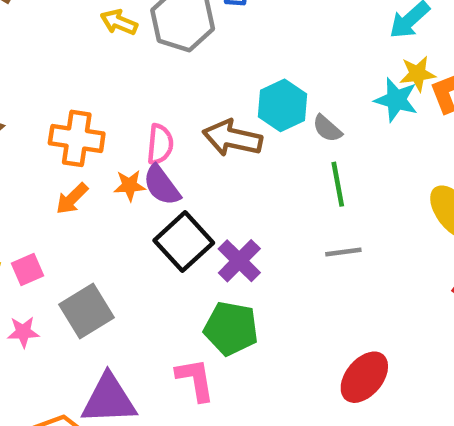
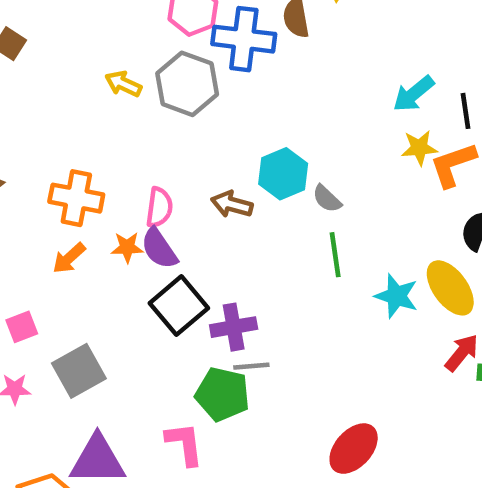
cyan star: (396, 100) -> (396, 296), moved
brown arrow: (232, 138) -> (232, 204), size x0.7
gray line: (343, 252) -> (251, 366), moved
purple cross: (239, 261) -> (234, 327), turned 33

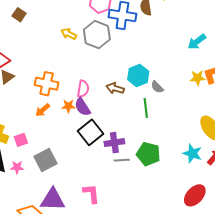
yellow star: (419, 148) -> (198, 78), moved
green line: (335, 255) -> (146, 108), moved
cyan star: (396, 296) -> (192, 153), moved
green pentagon: (223, 394) -> (148, 154), moved
red ellipse: (354, 449) -> (195, 195), moved

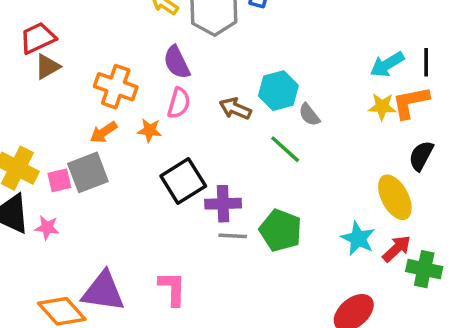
cyan arrow: (197, 42) -> (387, 64), moved
purple semicircle: (82, 107) -> (177, 62), moved
green line: (146, 108) -> (285, 149), turned -48
gray square: (46, 160) -> (88, 172), moved

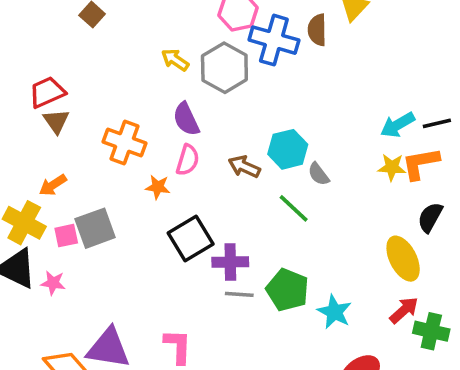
black line: (426, 62) -> (437, 123), turned 76
brown triangle: (47, 67) -> (56, 121), turned -36
orange arrow: (103, 132) -> (53, 185), moved
cyan star: (358, 238) -> (334, 312), moved

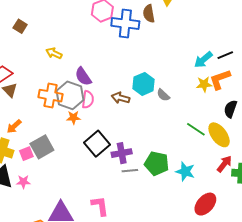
yellow arrow: (175, 60) -> (54, 53), moved
gray hexagon: (224, 68) -> (70, 95), moved
green line: (294, 208) -> (196, 129), moved

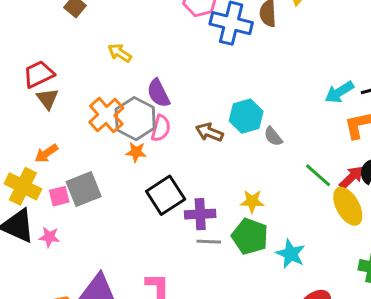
yellow star: (204, 84) -> (252, 201), moved
orange cross: (50, 96) -> (106, 115), turned 30
green line: (196, 129) -> (318, 175), moved
red arrow: (224, 164) -> (351, 177), moved

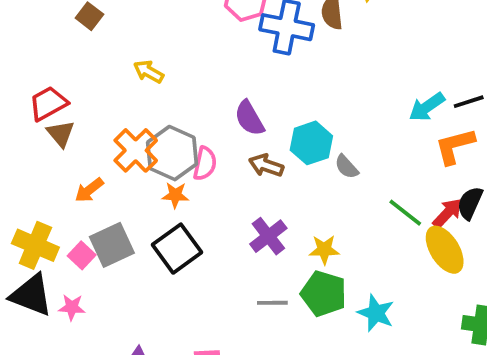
purple semicircle: (158, 93) -> (249, 118), moved
orange arrow: (46, 153) -> (89, 190), moved
black square: (166, 195) -> (177, 249), moved
pink square: (59, 196) -> (82, 255), turned -30
purple cross: (200, 214) -> (268, 236), moved, turned -32

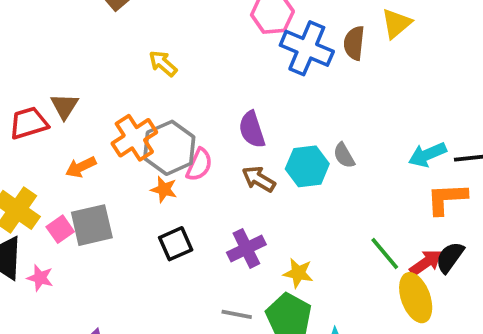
red trapezoid: (48, 103) -> (29, 123), moved
gray semicircle: (346, 167) -> (344, 155), moved
black square: (177, 249) -> (176, 244), moved, size x0.7

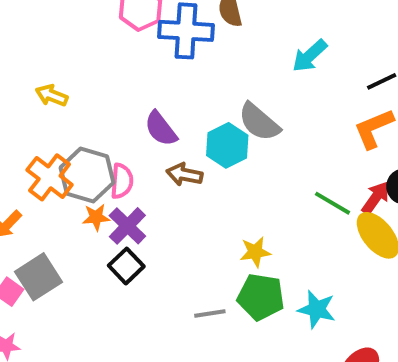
gray semicircle: (344, 155) -> (259, 122), size x1.6
cyan arrow: (427, 155) -> (310, 56), moved
purple cross: (246, 248) -> (127, 226), moved

